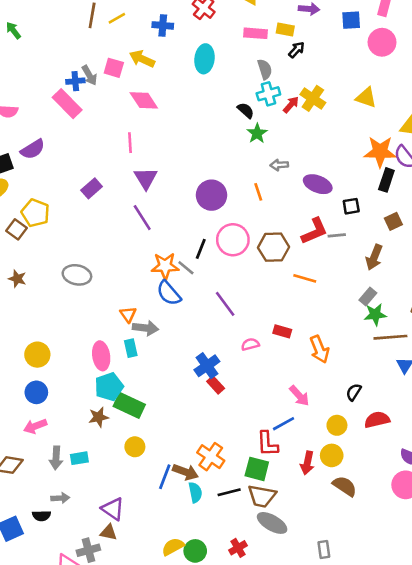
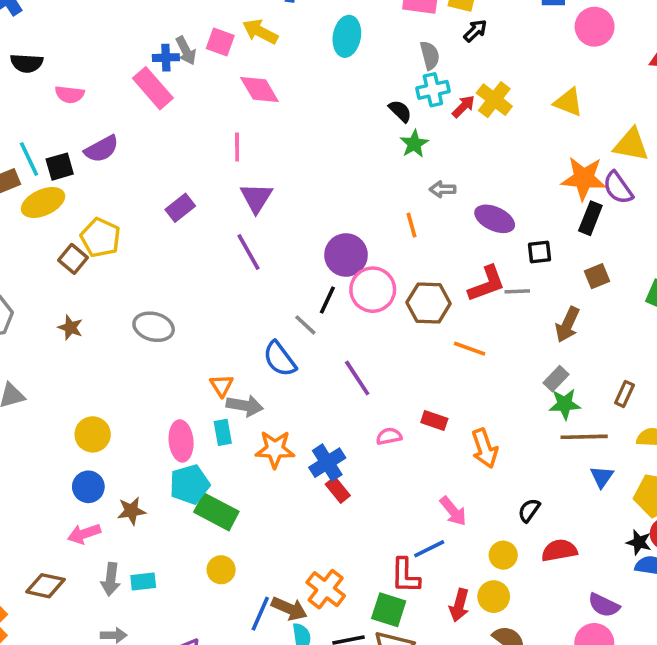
purple circle: (211, 195) -> (346, 255), moved
orange star: (165, 266) -> (275, 449), moved
brown star: (99, 417) -> (131, 511), moved

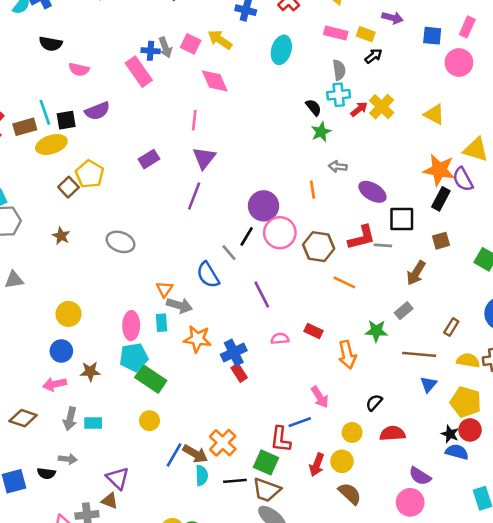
purple line: (248, 252) -> (194, 196), turned 44
black square: (539, 252) -> (402, 219), size x1.5
green star: (565, 404) -> (376, 331), moved

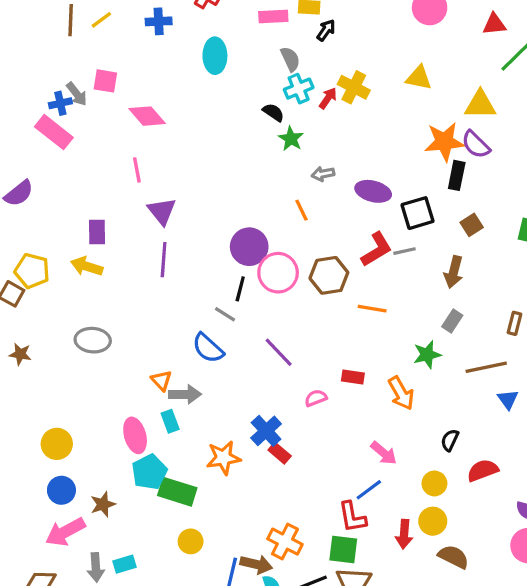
yellow arrow: (220, 40) -> (87, 266), moved
purple rectangle: (149, 159) -> (97, 232), turned -42
orange star: (197, 339) -> (223, 458), moved
pink arrow: (55, 384) -> (65, 532), size x1.4

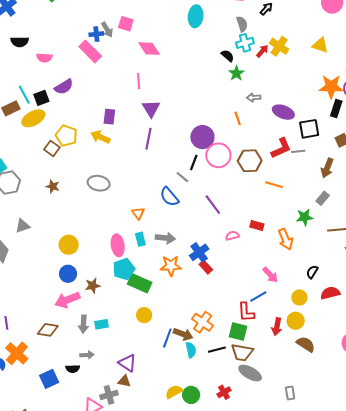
gray arrow: (185, 394) -> (165, 238), moved

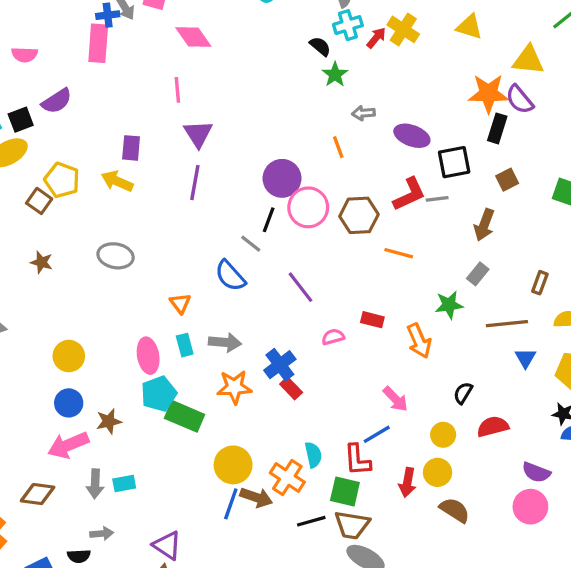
pink rectangle: (90, 51) -> (98, 43), turned 50
yellow circle: (144, 315) -> (233, 465), moved, size x1.5
cyan semicircle: (191, 350) -> (313, 455), moved

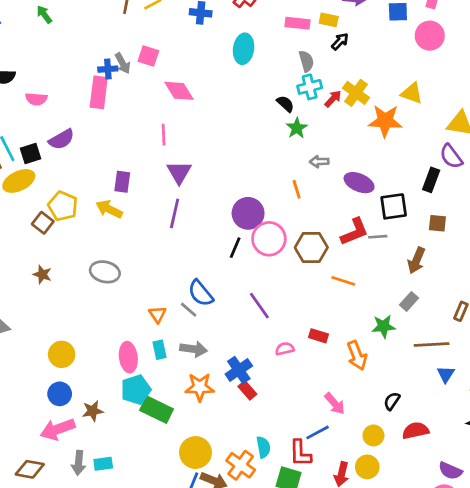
orange star: (488, 93) -> (385, 121), moved
brown square: (507, 180) -> (437, 223), turned 30
gray line: (251, 244) -> (189, 310), moved

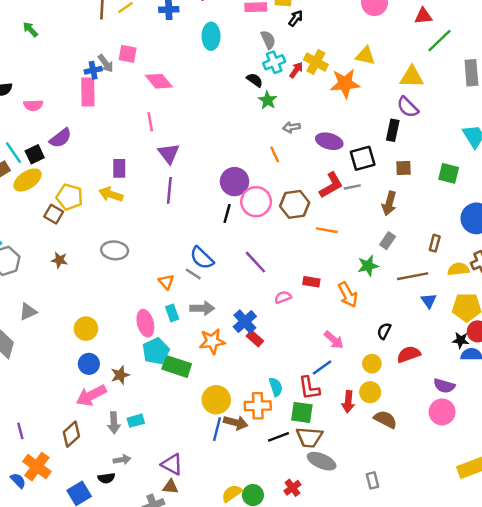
orange cross: (241, 465) -> (258, 406), turned -30
brown diamond: (30, 469) -> (71, 434), turned -45

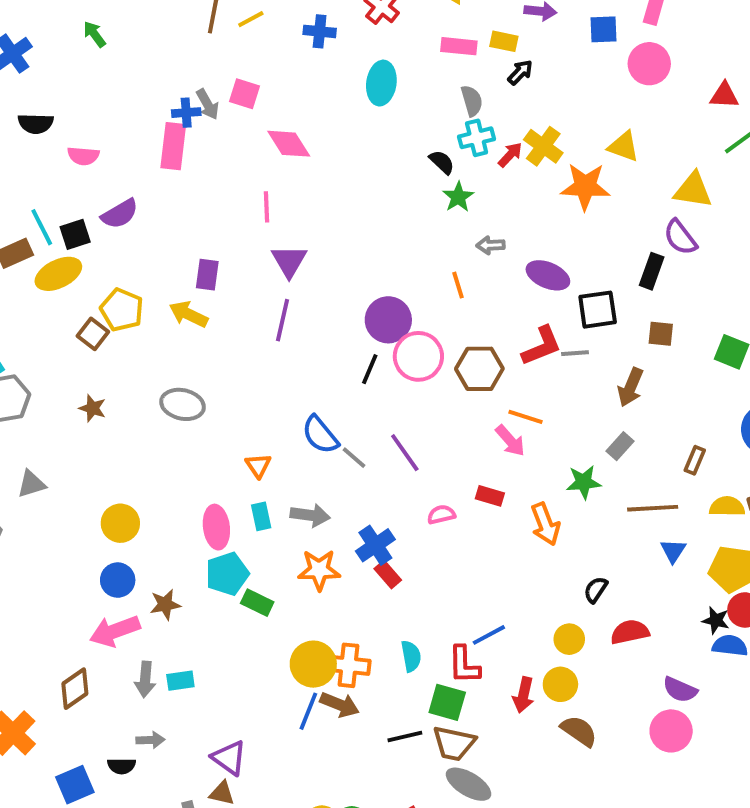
gray line: (193, 274) -> (354, 458), moved
pink arrow: (334, 340) -> (510, 441), moved
green rectangle: (177, 366) -> (257, 603), size x0.7
orange cross: (258, 406) -> (349, 665), moved

